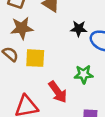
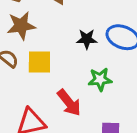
black star: (79, 29) -> (87, 39), moved

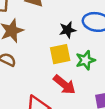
yellow square: (39, 62) -> (60, 54), moved

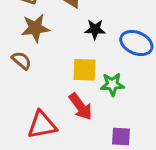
black star: (67, 30) -> (95, 29), moved

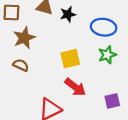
black star: (95, 29) -> (68, 14), moved
green star: (112, 84) -> (107, 55), moved

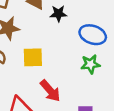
yellow square: (70, 59) -> (33, 57), moved

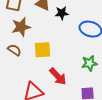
green star: (90, 64) -> (89, 63), moved

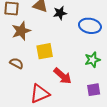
brown semicircle: (14, 50) -> (16, 63), moved

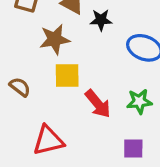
brown star: (21, 31) -> (55, 39), moved
red arrow: (63, 76) -> (98, 104), moved

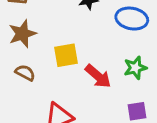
brown star: (55, 39) -> (22, 34), moved

